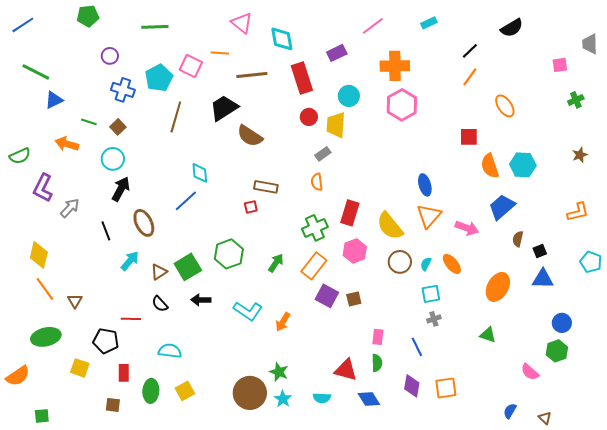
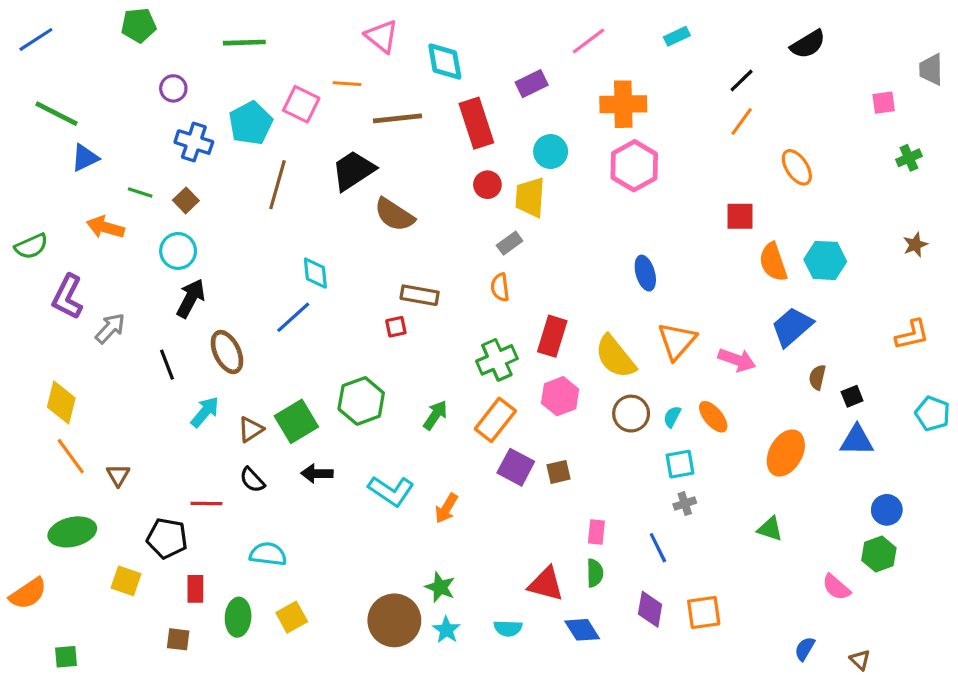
blue ellipse: (425, 185) -> (645, 273), moved

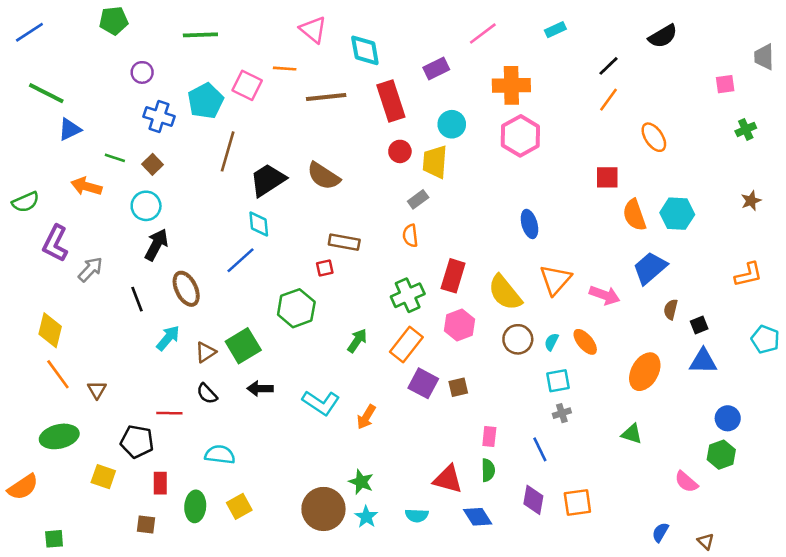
black trapezoid: (353, 170) -> (268, 180), moved
green hexagon: (361, 401) -> (296, 308), moved

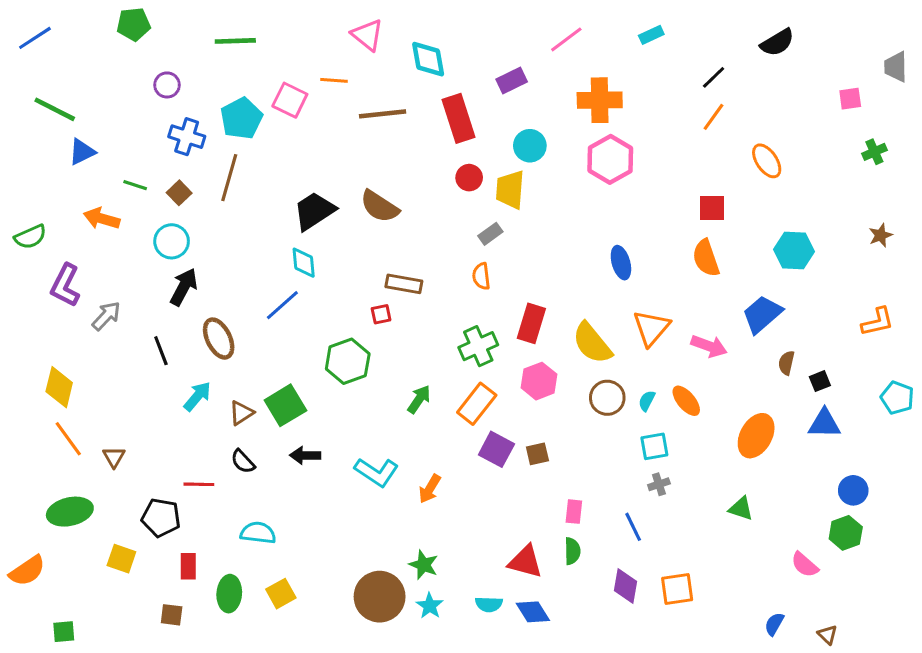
brown line: (228, 151) -> (229, 178), moved
orange semicircle: (634, 215) -> (706, 258), moved
blue diamond: (478, 517) -> (533, 612), moved

